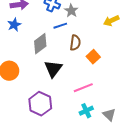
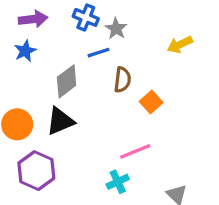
black triangle: (53, 69) -> (60, 121), moved, turned 30
purple hexagon: (40, 104) -> (36, 171), moved
cyan cross: (86, 111) -> (118, 182), moved

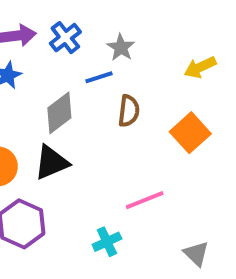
blue cross: (86, 17) -> (65, 38), moved, turned 30
orange square: (151, 102) -> (190, 133), moved, size x1.4
cyan cross: (118, 182) -> (107, 242), moved

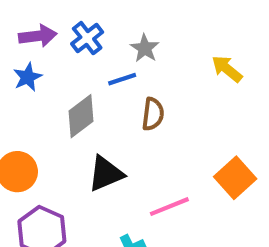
yellow arrow: (200, 67) -> (227, 69), turned 64
orange square: (190, 133) -> (235, 178), moved
black triangle: (51, 162) -> (106, 174), moved

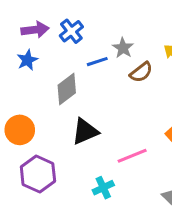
gray star: (145, 48) -> (123, 48), moved
brown semicircle: (153, 114) -> (141, 72), moved, turned 45

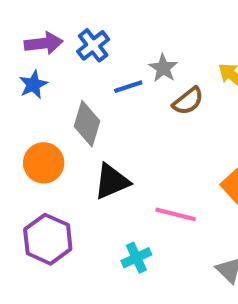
gray diamond: (67, 89) -> (87, 124), turned -36
orange circle: (20, 130) -> (44, 163), moved
pink line: (132, 156) -> (176, 214), turned 36

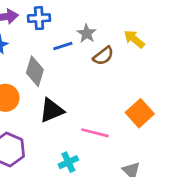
blue cross: (93, 45) -> (39, 18), turned 35

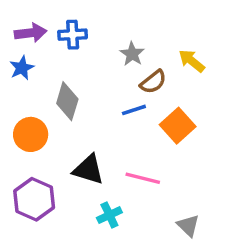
blue line: (63, 46) -> (134, 110), moved
black triangle: (52, 110) -> (88, 170), moved, turned 40
orange square: (140, 113) -> (178, 126), moved

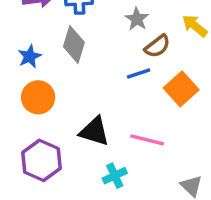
blue star: (22, 68) -> (30, 56), moved
gray diamond: (67, 101) -> (74, 45), moved

